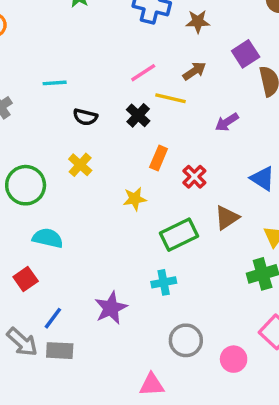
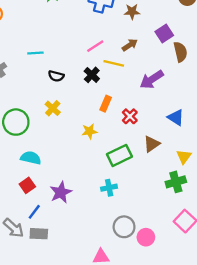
purple arrow: (227, 122) -> (152, 79), size x1.5
red square: (26, 279) -> (27, 185), moved
purple star: (111, 308) -> (61, 192), moved
pink circle: (234, 359) -> (146, 237), moved

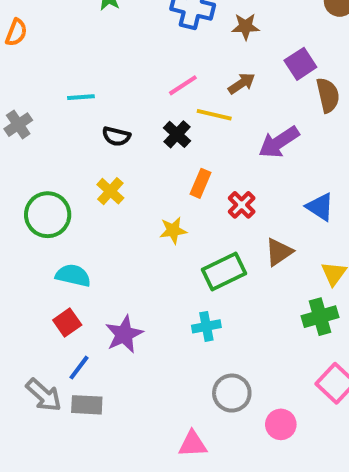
pink circle: (146, 237) -> (281, 424), moved

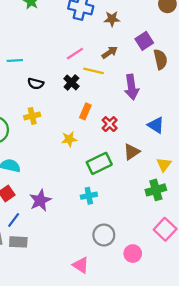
purple arrow: (279, 142) -> (132, 87), turned -65
yellow cross: (110, 191) -> (32, 116), turned 35
pink triangle: (193, 444) -> (81, 265), turned 36

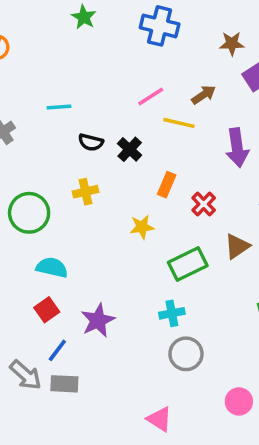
brown star: (112, 19) -> (232, 44), moved
black cross: (71, 82) -> (130, 149), moved
gray circle: (104, 235) -> (186, 354), moved

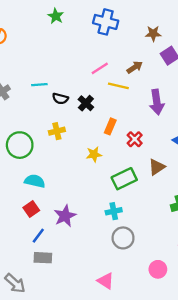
cyan line: (59, 107) -> (39, 85), moved
gray arrow: (26, 375) -> (15, 283), moved

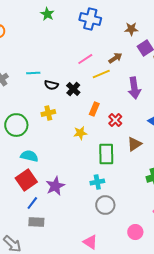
yellow line: (118, 86) -> (101, 74), turned -36
green rectangle: (124, 179) -> (106, 154), turned -65
red square: (31, 209) -> (26, 180), size x1.5

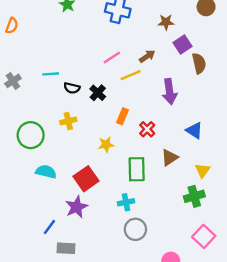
red square: (26, 180) -> (86, 179), moved
gray rectangle: (36, 222) -> (66, 248), moved

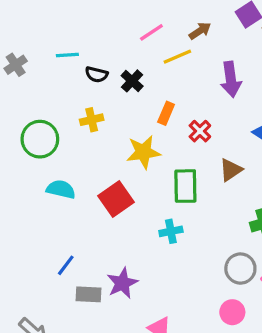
yellow star: (106, 145) -> (143, 152), size x1.5
purple star: (77, 207) -> (122, 283), moved
gray circle: (135, 229) -> (240, 269), moved

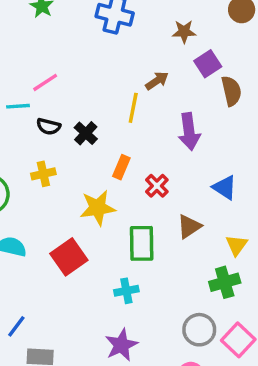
pink line: (151, 32) -> (45, 82), moved
yellow line: (177, 57) -> (133, 108), turned -56
purple star: (122, 283) -> (121, 345), moved

